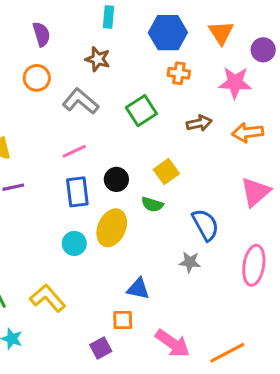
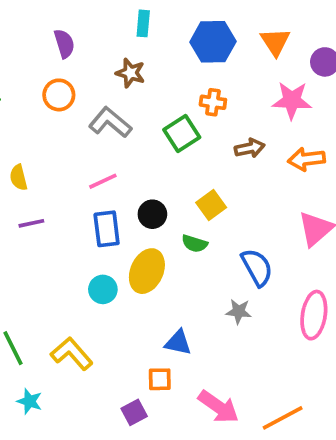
orange cross: (179, 73) -> (213, 102), moved

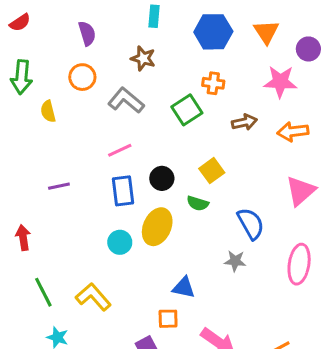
yellow semicircle: (18, 177) -> (48, 111), moved

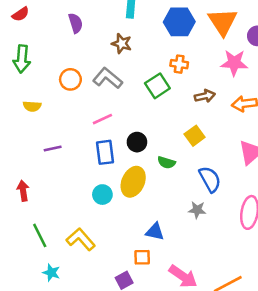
orange triangle: (266, 32) -> (223, 22), size x1.4
orange circle: (82, 77) -> (70, 79), moved
yellow semicircle: (48, 111) -> (32, 106), moved, turned -72
yellow square: (212, 171) -> (195, 136), moved

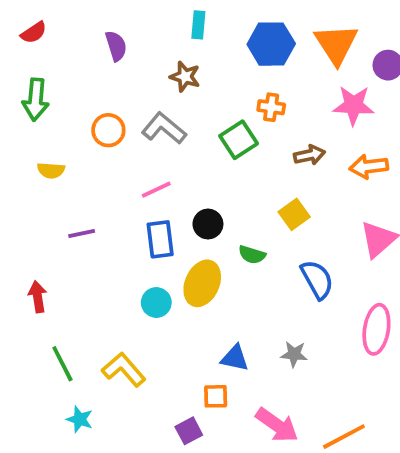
gray star: (197, 210) -> (294, 354), moved

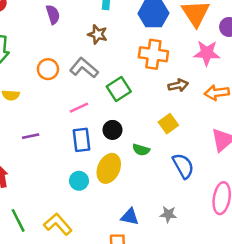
orange cross: (271, 107) -> (153, 54), size x1.6
green square: (239, 140) -> (119, 89), moved

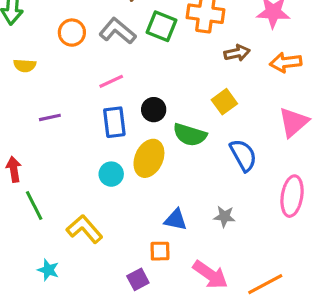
green square: (119, 89) -> (162, 26), moved, turned -35
green semicircle: (141, 150) -> (190, 135), size x1.5
green line: (18, 220) -> (34, 205), moved

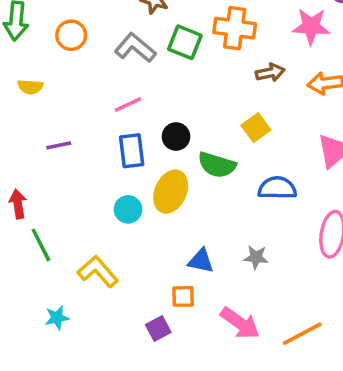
orange circle: (72, 33) -> (71, 35), moved
blue semicircle: (243, 155) -> (277, 188), turned -60
cyan star: (48, 270) -> (57, 318), turned -30

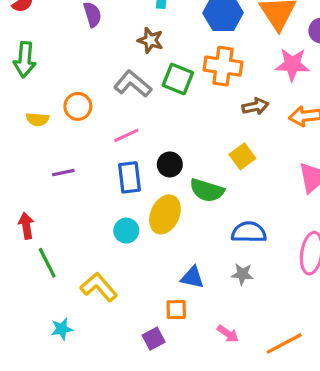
orange circle: (71, 35) -> (78, 106), moved
blue semicircle: (277, 188) -> (249, 232), moved
pink arrow: (240, 323) -> (228, 334), size x0.6

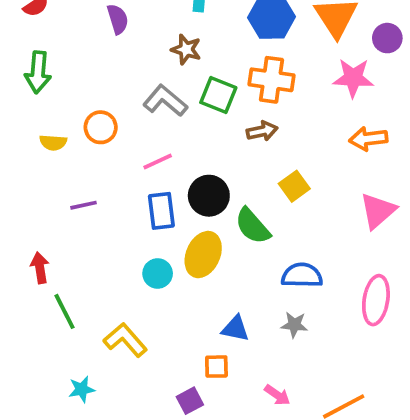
brown arrow: (255, 106) -> (262, 131), moved
black circle: (170, 164) -> (209, 196), size x1.4
green semicircle: (207, 190) -> (253, 226), turned 32

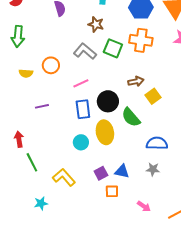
brown arrow: (262, 131) -> (136, 81), moved
yellow ellipse: (203, 255) -> (105, 132), turned -35
purple square: (190, 401) -> (101, 173), moved

